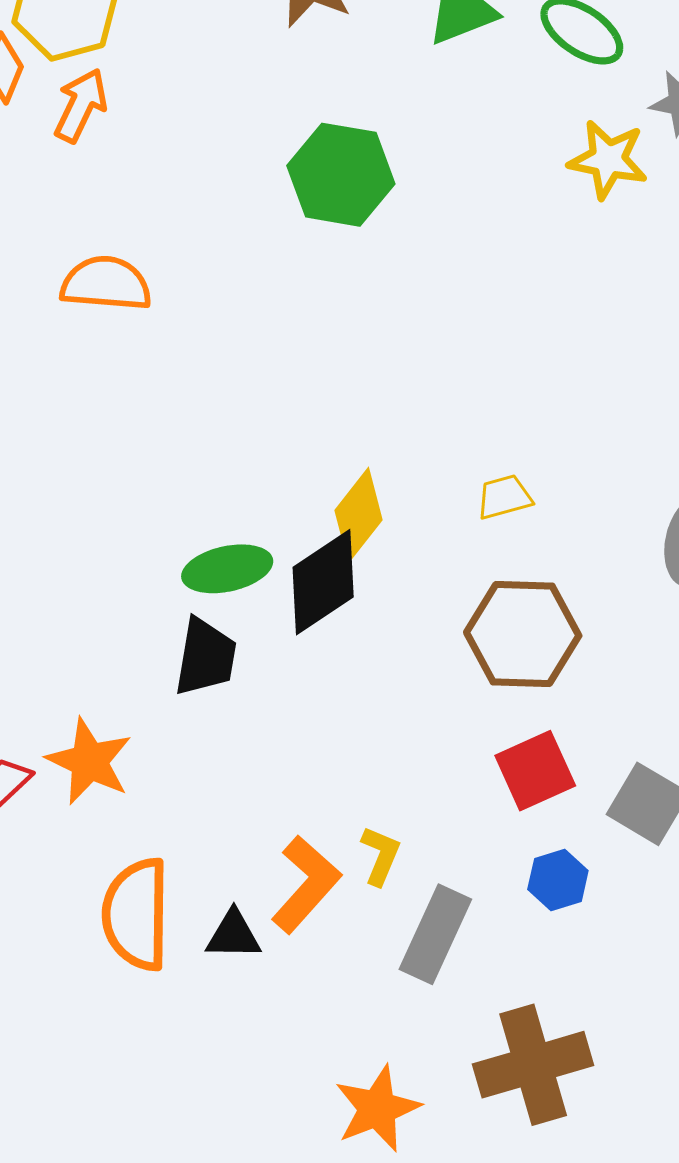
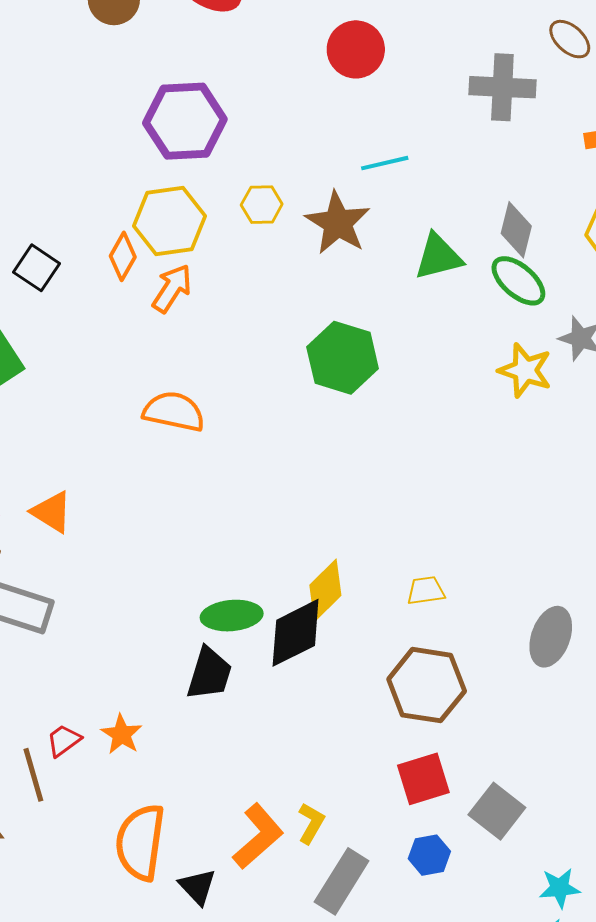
orange star: (89, 761) -> (122, 734), size x0.7
black triangle: (233, 935) -> (197, 887), moved, turned 39

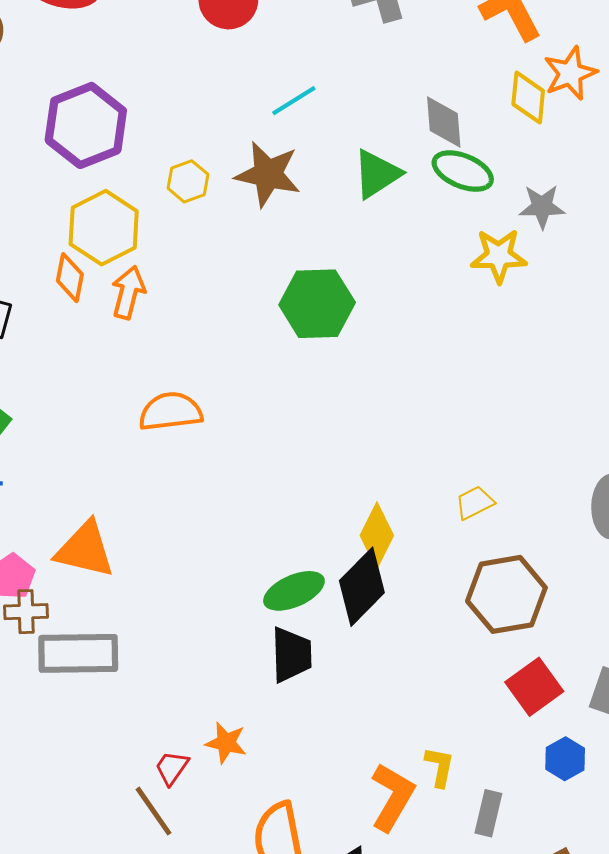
orange triangle: (52, 512) -> (85, 550), size x1.4
gray rectangle: (342, 881) -> (488, 813), size x0.7

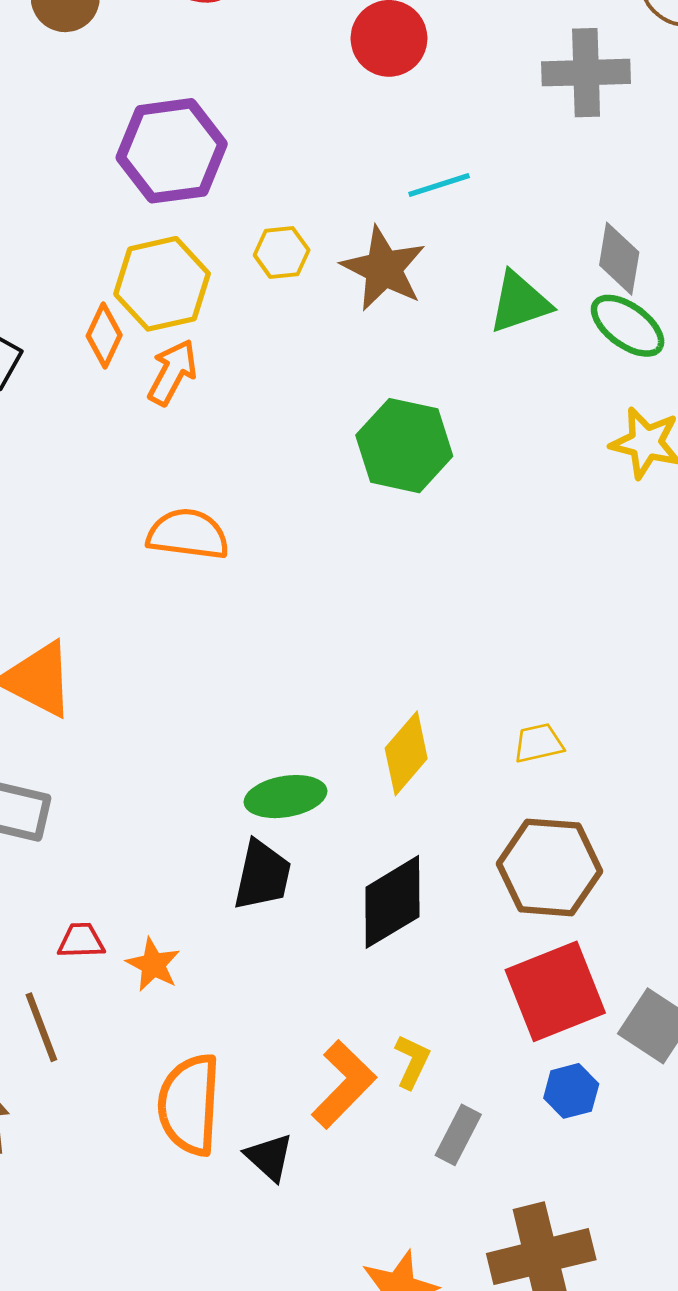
black diamond: (362, 587) -> (392, 902), moved
red square: (534, 687) -> (555, 991), size x1.4
red trapezoid: (172, 768) -> (81, 941), moved, turned 39

